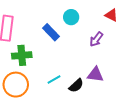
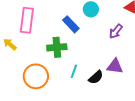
green cross: (22, 55) -> (57, 47), moved
cyan line: (54, 80) -> (74, 71), turned -40

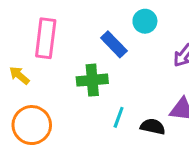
orange circle: (36, 76) -> (32, 125), moved
black semicircle: (96, 77) -> (153, 127), turned -126

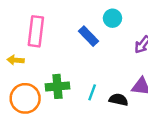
yellow arrow: (19, 75) -> (16, 60), turned -35
green cross: (92, 80) -> (57, 86), moved

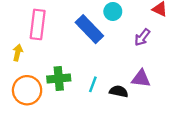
blue rectangle: (89, 36) -> (89, 29), size x1.4
yellow arrow: (16, 60) -> (18, 53), turned 98

